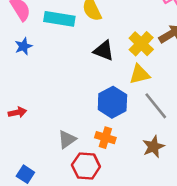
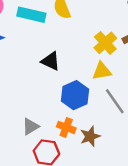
black triangle: (104, 51) -> (51, 61), moved
brown star: (153, 147) -> (90, 136), moved

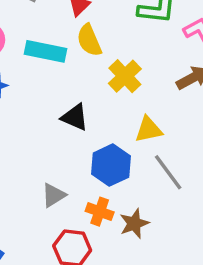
yellow cross: (105, 43) -> (125, 76), moved
gray triangle: (31, 127) -> (54, 195), moved

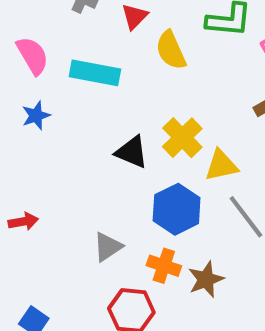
yellow semicircle: (89, 40) -> (171, 50), moved
yellow cross: (125, 76) -> (182, 138), moved

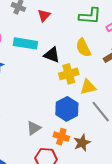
yellow semicircle: (171, 50) -> (83, 48), moved
yellow cross: (182, 138) -> (69, 74), turned 30
black triangle: (132, 152) -> (52, 55), moved

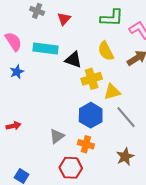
brown star: (82, 143) -> (125, 157), moved

